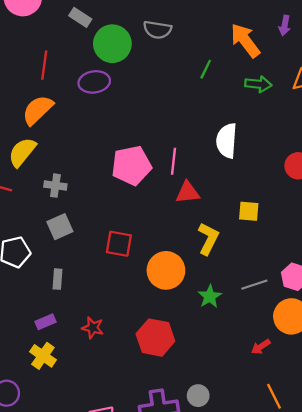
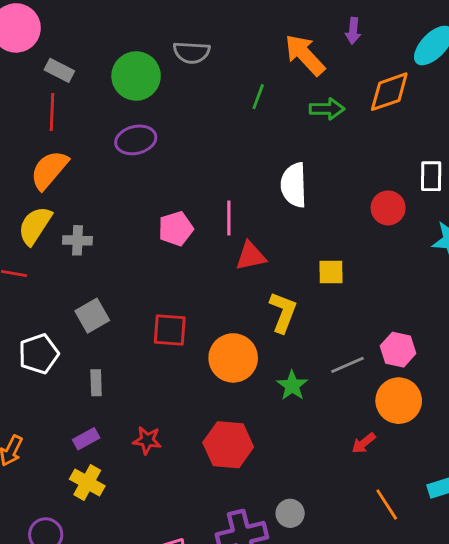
gray rectangle: (80, 17) -> (59, 70), moved
purple ellipse: (94, 82) -> (136, 140), moved
pink pentagon: (131, 165) -> (176, 229), size x0.7
gray cross: (55, 186) -> (77, 240), moved

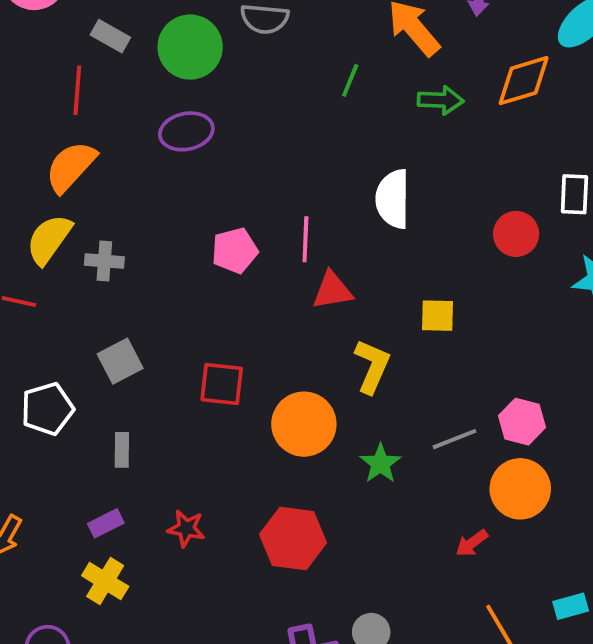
gray rectangle: (59, 70) -> (110, 36), moved

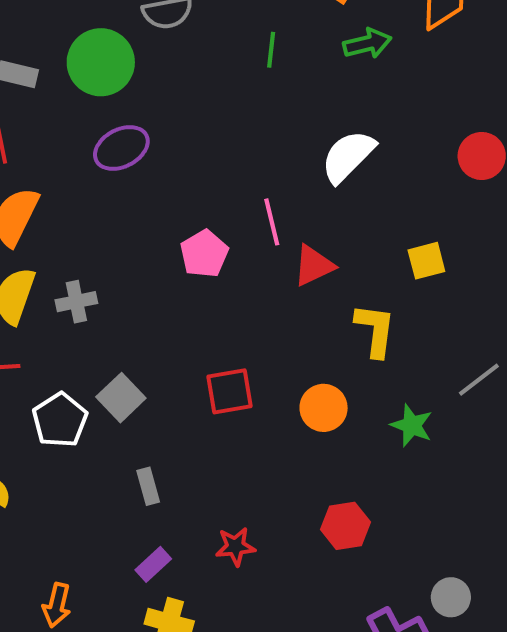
white semicircle: (393, 199) -> (348, 156), turned 60
white pentagon: (47, 409) -> (60, 420), moved
orange circle: (304, 424) -> (324, 408), size x0.7
red hexagon: (293, 539) -> (345, 526), size x0.7

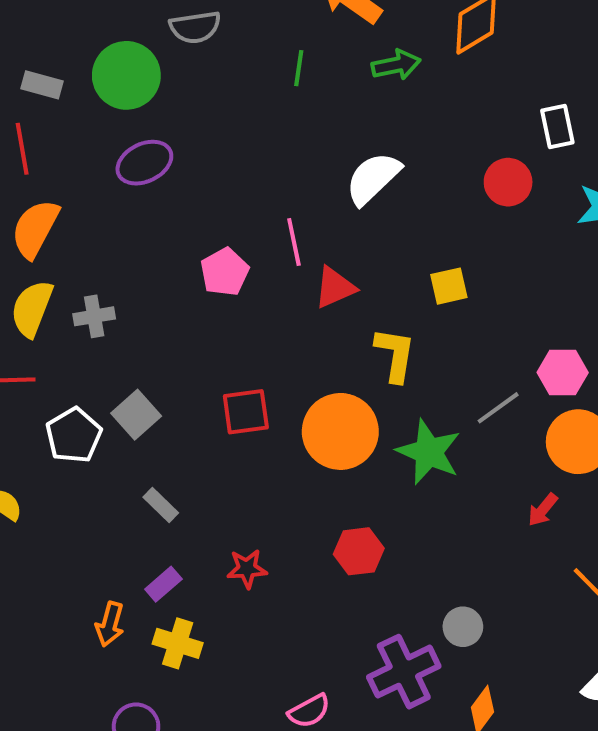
orange circle: (324, 408) -> (340, 431), size x1.6
green star: (412, 425) -> (429, 452), size x1.5
gray rectangle: (148, 486) -> (161, 505), turned -32
orange arrow: (57, 605) -> (110, 624), moved

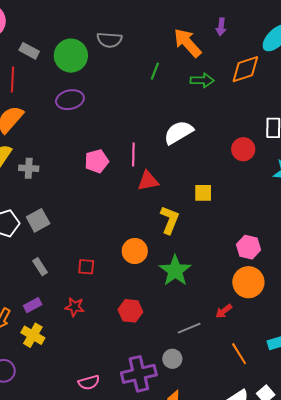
gray line: (498, 408) -> (189, 328), moved
red square: (246, 412) -> (86, 267), moved, size x0.7
orange circle: (340, 431) -> (135, 251), size x0.7

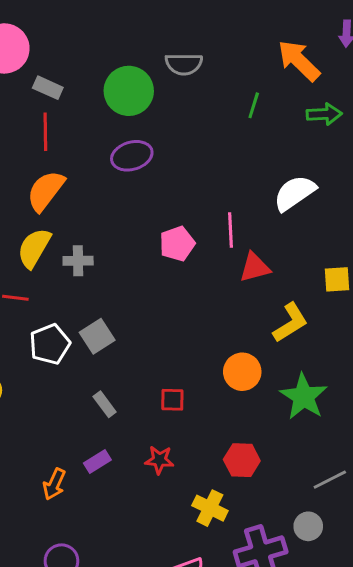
gray rectangle: (29, 51) -> (48, 88), moved
yellow L-shape: (170, 220) -> (290, 323), turned 40
yellow cross: (33, 335) -> (210, 508), moved

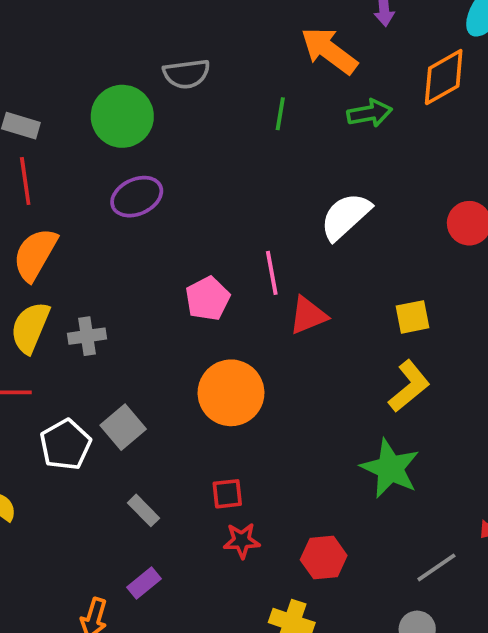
yellow L-shape: (290, 323) -> (409, 386), moved
orange circle: (242, 372) -> (231, 393), moved, size x1.4
red star: (159, 460) -> (242, 541), moved

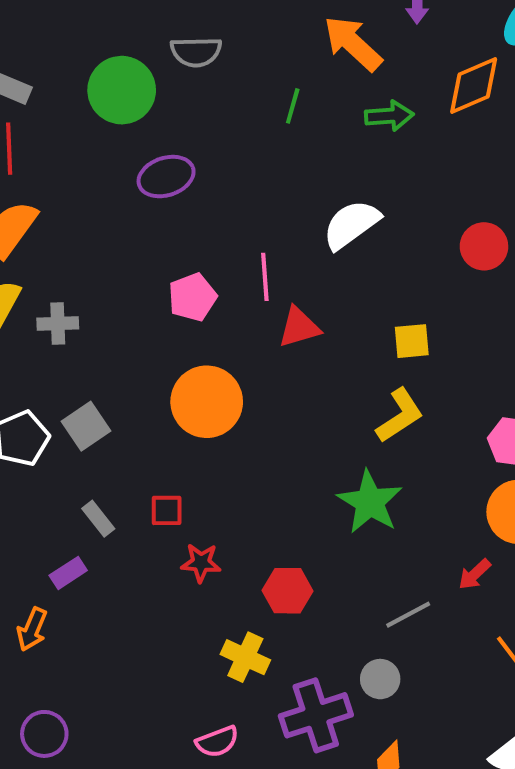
purple ellipse: (137, 197) -> (166, 177), moved
red square: (227, 494) -> (167, 510), moved
purple rectangle: (144, 583) -> (68, 573), moved

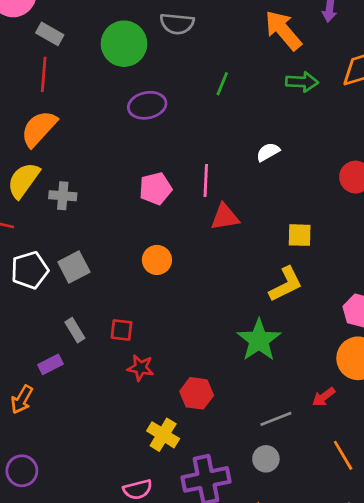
green line: (293, 106) -> (222, 84), moved
white semicircle: (351, 224) -> (268, 152), size x0.6
orange circle: (207, 402) -> (157, 260), size x0.6
gray circle: (380, 679) -> (266, 459), moved

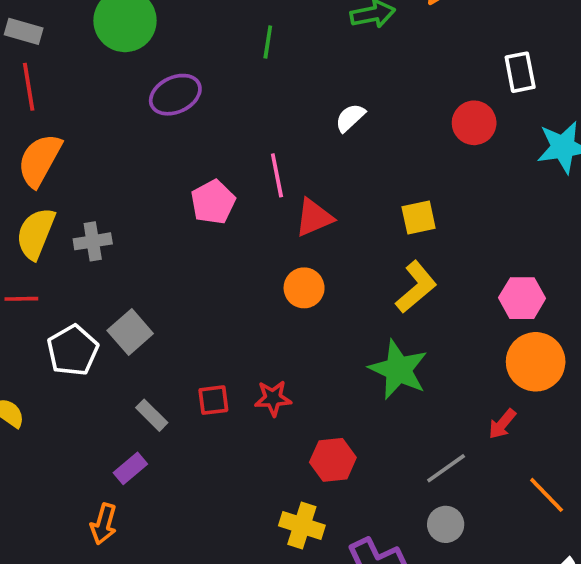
orange circle: (157, 260) -> (304, 288), moved
red star: (141, 368) -> (273, 398), moved

